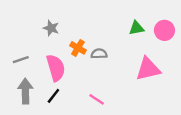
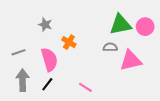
green triangle: (136, 28) -> (120, 25), size x1.6
gray semicircle: (99, 54) -> (110, 47), moved

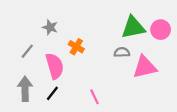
gray line: (19, 52) -> (27, 51), moved, turned -32
pink line: (85, 87) -> (95, 97), turned 32

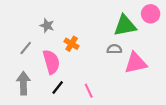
pink circle: (161, 30) -> (151, 14), moved
black line: (52, 93) -> (58, 88), moved

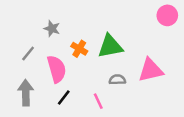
green triangle: (125, 26) -> (110, 46), moved
gray semicircle: (114, 49) -> (117, 80), moved

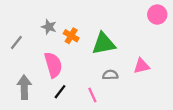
orange cross: (79, 49) -> (71, 36), moved
gray line: (28, 53) -> (16, 42), moved
pink triangle: (151, 70) -> (142, 66), size x0.7

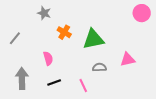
gray star: (49, 27) -> (44, 13), moved
pink semicircle: (53, 65) -> (48, 58), size x0.6
black line: (60, 92) -> (54, 82), turned 32

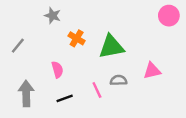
pink line: (83, 86) -> (97, 90), moved

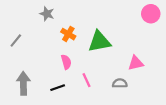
pink semicircle: (57, 70) -> (66, 62), moved
gray semicircle: (119, 80) -> (120, 83), moved

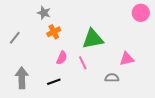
orange cross: (68, 34) -> (54, 32), moved, turned 32
pink semicircle: (66, 62) -> (62, 58), turned 40
pink line: (87, 80) -> (83, 63), moved

